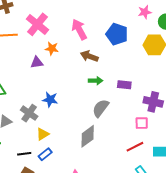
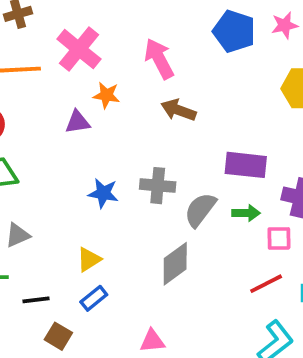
blue pentagon: (117, 34) -> (234, 31), moved
green arrow: (96, 81) -> (246, 213), moved
purple rectangle: (124, 85) -> (246, 165), size x1.5
gray cross: (29, 113) -> (158, 186), moved, turned -30
black line: (24, 154) -> (36, 300), moved

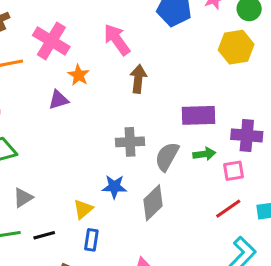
orange star: (106, 95) -> (79, 75), turned 30
brown arrow: (178, 110) -> (138, 79), turned 84
blue star: (103, 193) -> (114, 187), moved
blue rectangle: (94, 298) -> (91, 240), turned -35
black line: (36, 300) -> (44, 235), moved

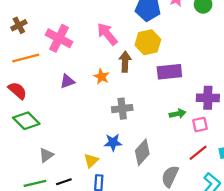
yellow hexagon: (236, 47) -> (148, 42), moved
orange star: (79, 75) -> (102, 77), moved
purple rectangle: (199, 115) -> (169, 72), moved
gray semicircle: (167, 157) -> (170, 176), moved

